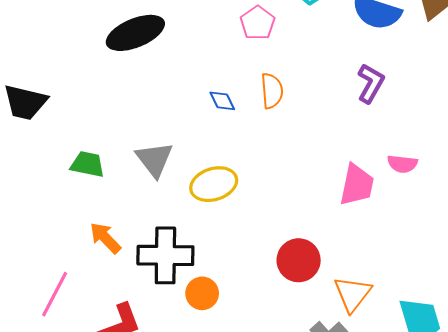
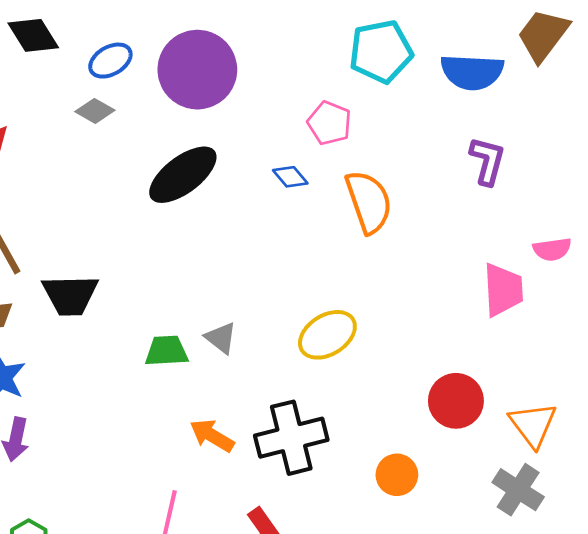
orange semicircle: (272, 91) -> (369, 202), size x1.4
blue diamond: (222, 101) -> (290, 177), moved
gray triangle: (154, 159) -> (221, 338), moved, size x0.7
orange circle: (202, 293) -> (397, 475), moved

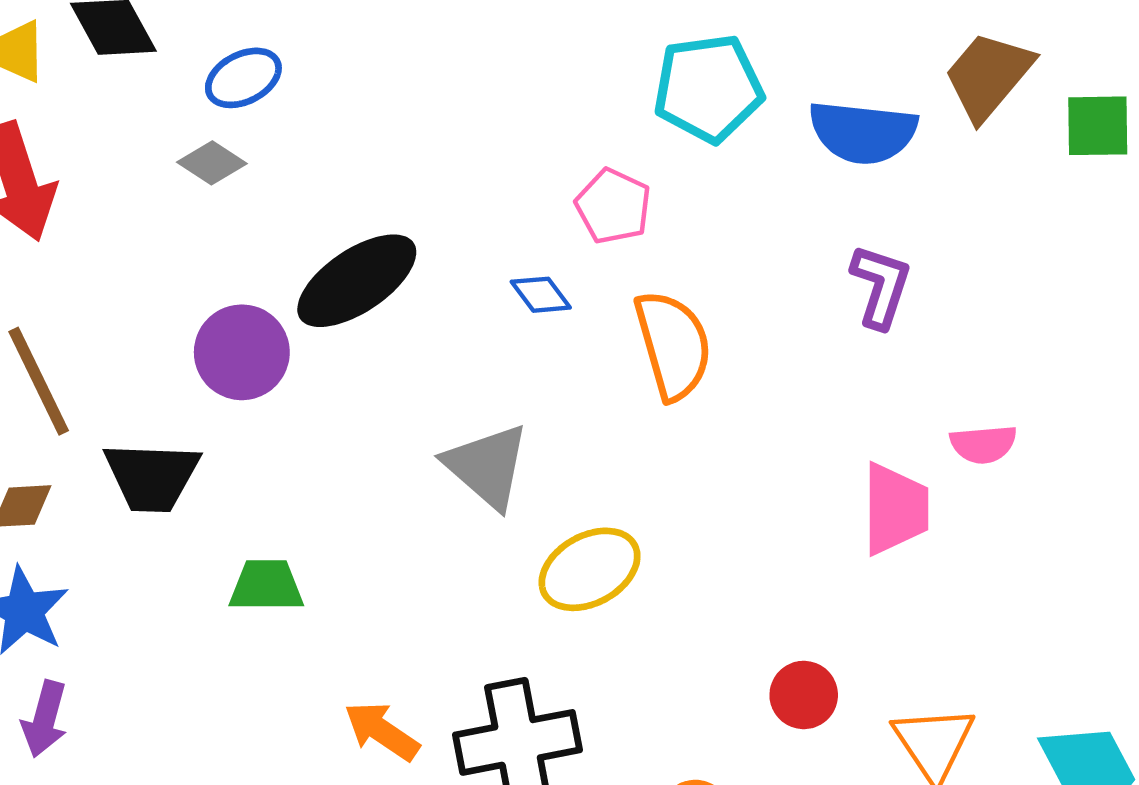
purple circle: (197, 70) -> (242, 352), moved, size x0.7
gray triangle: (221, 338) -> (487, 466), moved, size x1.6
green trapezoid: (166, 351) -> (266, 586), moved
red circle: (456, 401) -> (804, 695), size x0.7

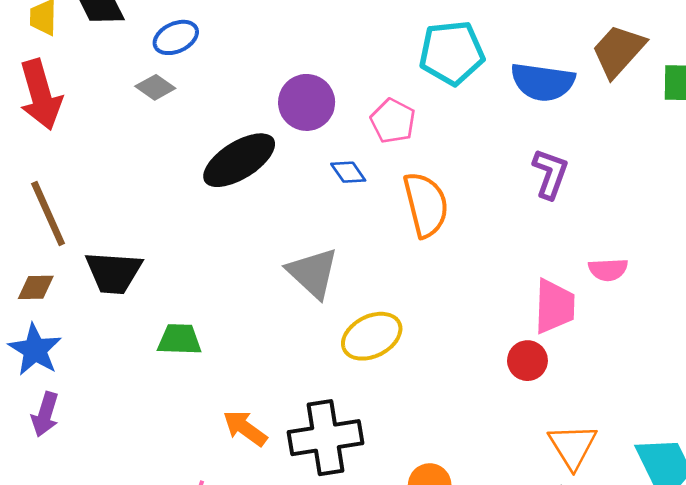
purple circle: (242, 352) -> (307, 102), moved
red circle: (804, 695) -> (527, 361), moved

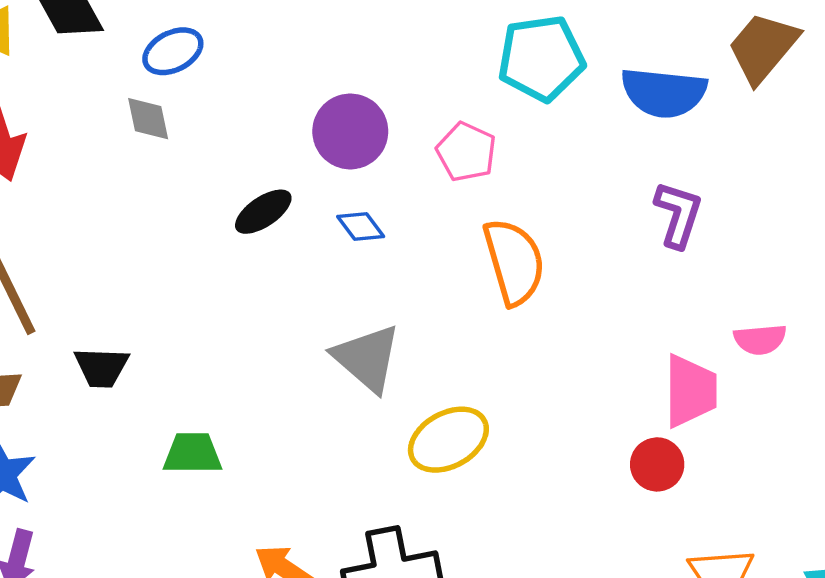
gray diamond: (155, 87) -> (148, 119), turned 45
black ellipse: (239, 160) -> (263, 212), size x0.6
blue diamond: (348, 172) -> (361, 227), moved
black trapezoid: (114, 272) -> (101, 367), size x0.7

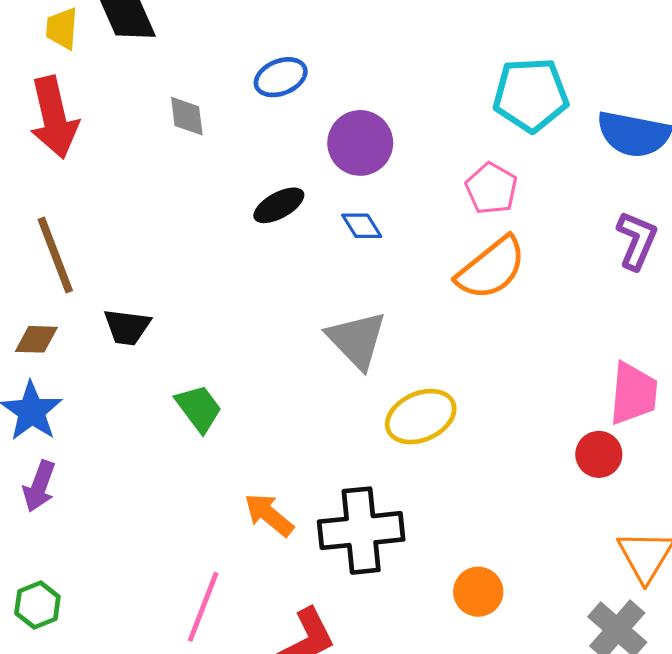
blue ellipse: (173, 51) -> (281, 77), moved
pink pentagon: (466, 152) -> (491, 189), moved
orange semicircle: (514, 262) -> (491, 268), turned 62
green trapezoid: (192, 453) -> (199, 408), turned 48

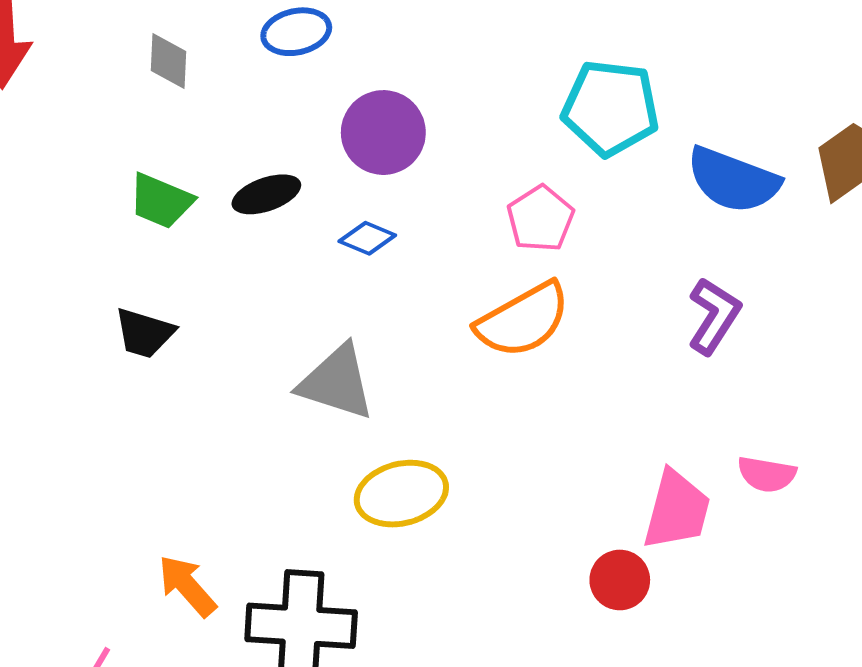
blue diamond: (362, 226) -> (367, 238), turned -45
black trapezoid: (127, 327) -> (144, 333), moved
gray triangle: (357, 340) -> (337, 382), turned -38
green trapezoid: (199, 408) -> (161, 201), moved, turned 140

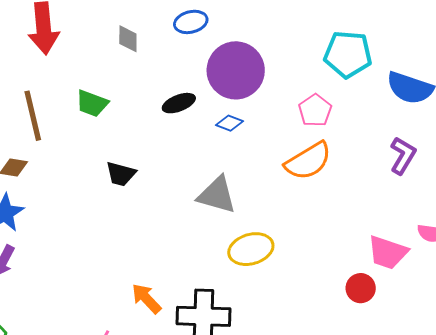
purple circle: (383, 133) -> (236, 70), size x1.4
green trapezoid: (161, 201) -> (92, 103), moved
pink trapezoid: (677, 510) -> (388, 252), turned 96

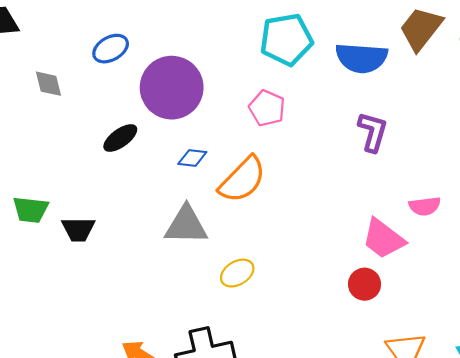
green trapezoid: (92, 103) -> (31, 210), moved
blue diamond: (230, 123) -> (192, 158), moved
orange semicircle: (308, 161) -> (242, 180), moved
yellow ellipse: (251, 249) -> (237, 273), size x0.7
pink trapezoid: (388, 252) -> (383, 239), turned 33

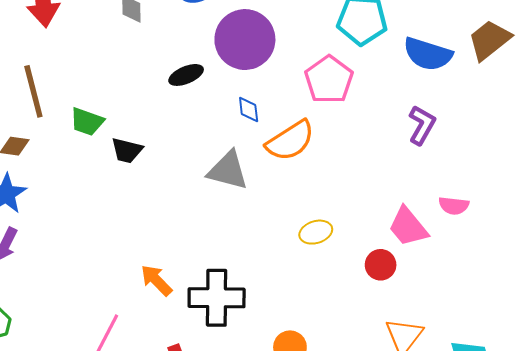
pink pentagon: (267, 108) -> (329, 80), size x1.4
blue diamond: (192, 158) -> (249, 110), turned 64
yellow ellipse: (237, 273) -> (316, 232), moved

